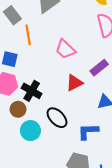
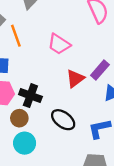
purple rectangle: (99, 68) -> (100, 70), moved
cyan circle: (30, 131) -> (25, 143), moved

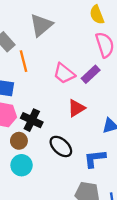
purple rectangle: (100, 70) -> (91, 74), moved

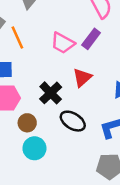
black cross: (32, 120) -> (51, 93), moved, turned 30

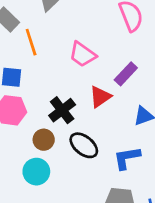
purple rectangle: (91, 39) -> (126, 74), moved
brown circle: (27, 123) -> (44, 140), moved

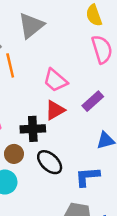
red triangle: (100, 97) -> (55, 110), moved
black cross: (62, 110) -> (33, 129), turned 30

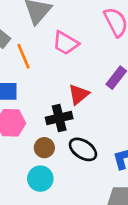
pink trapezoid: (55, 80) -> (66, 43), moved

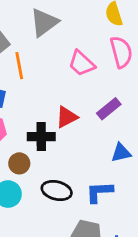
pink trapezoid: (66, 43) -> (81, 63), moved
black ellipse: (83, 149) -> (57, 191), moved, turned -32

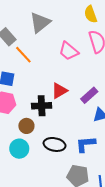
orange line: (19, 66) -> (23, 55), turned -30
purple rectangle: (109, 109) -> (89, 95), moved

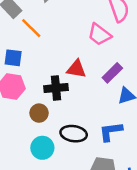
pink trapezoid: (69, 51) -> (99, 34), moved
red triangle: (59, 91) -> (76, 69), turned 42
cyan circle: (19, 149) -> (42, 148), moved

